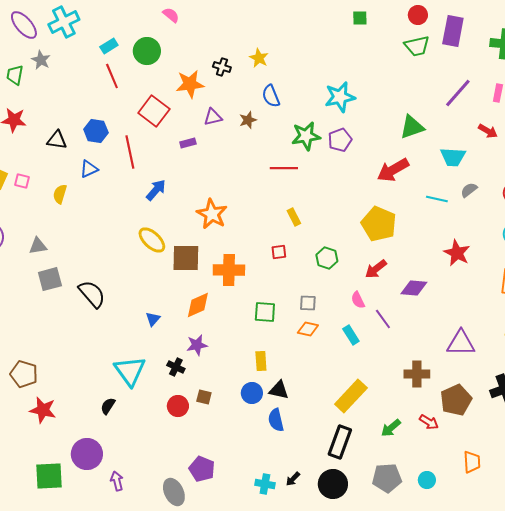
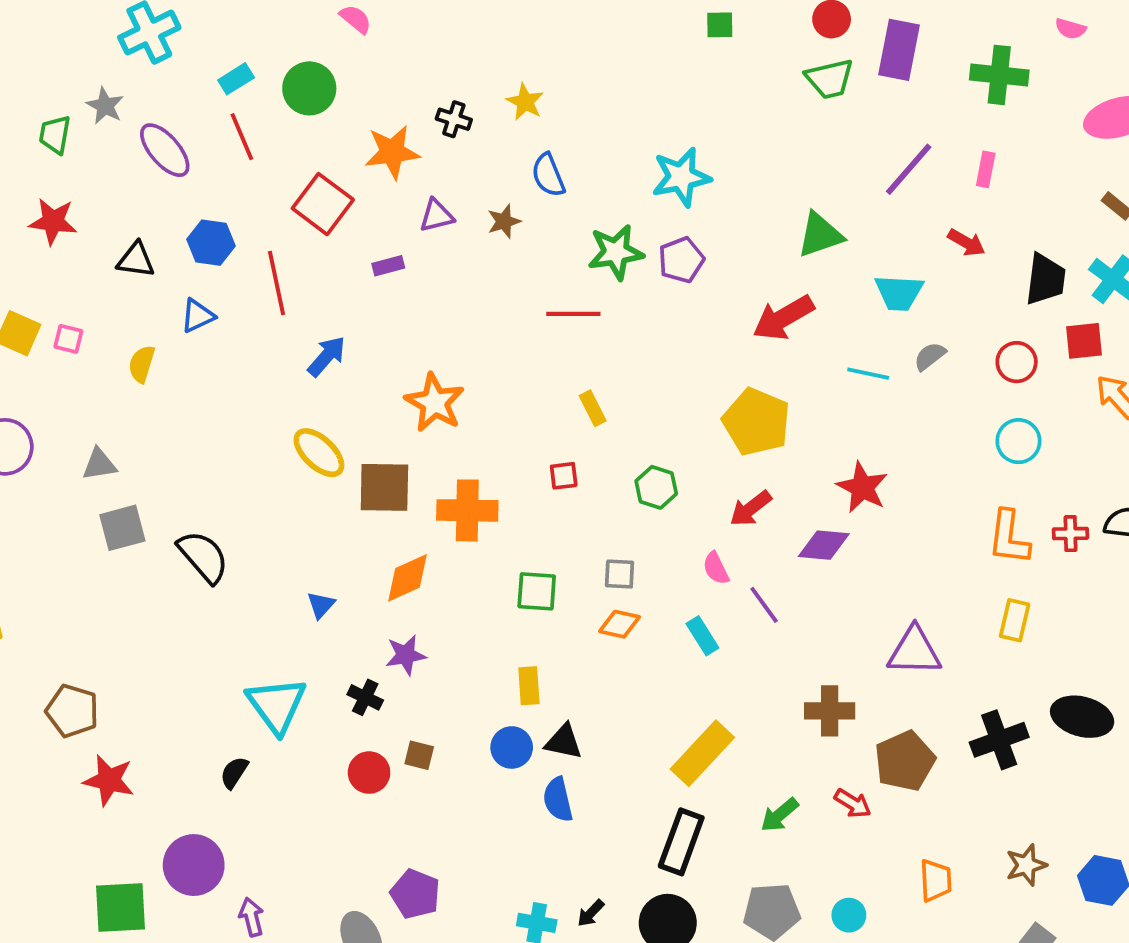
purple ellipse: (24, 25) -> (165, 150), moved
red star: (457, 253) -> (862, 487), moved

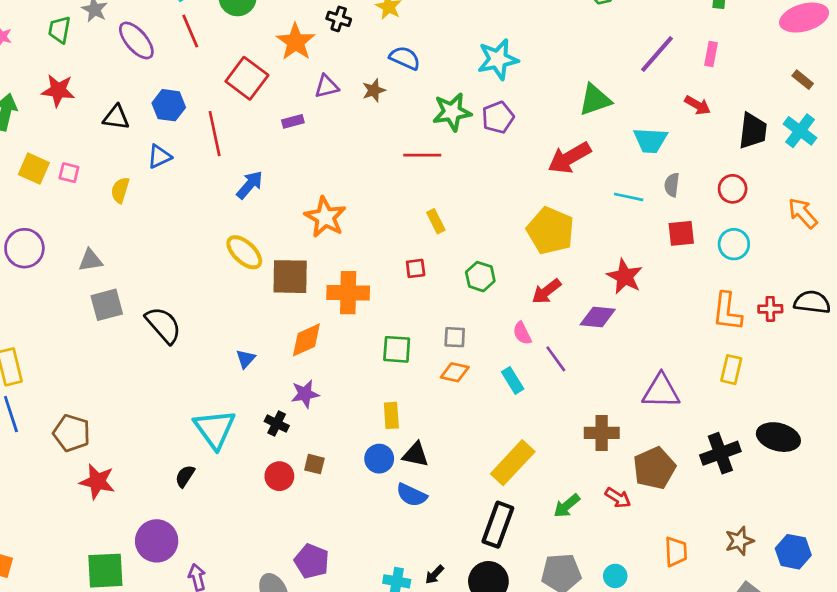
orange star: (392, 152) -> (296, 42), turned -30
blue semicircle: (548, 175) -> (405, 58), turned 136
red square: (1084, 341) -> (681, 233), moved
gray semicircle: (930, 356) -> (672, 185), turned -45
blue semicircle: (558, 800) -> (412, 495), turned -52

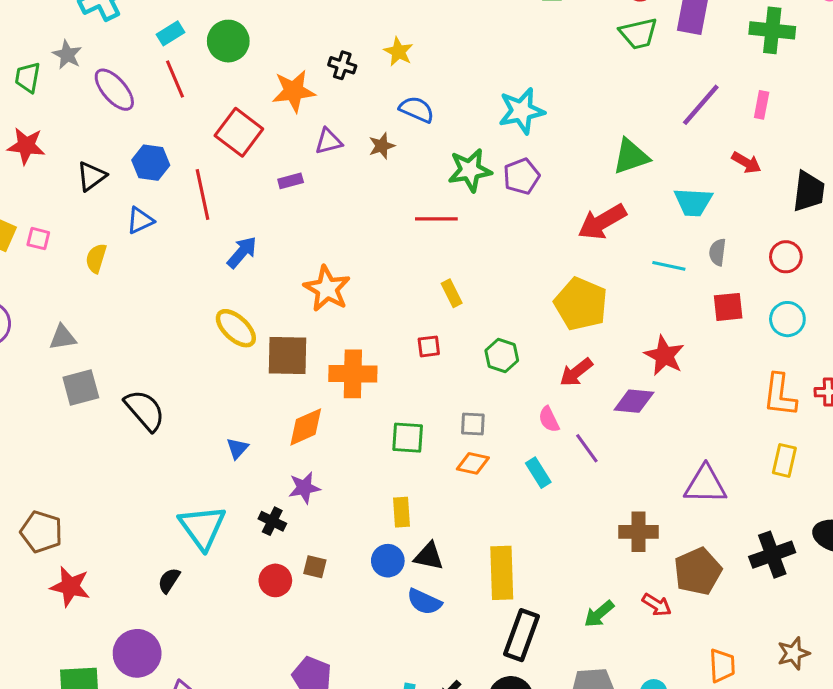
orange star: (296, 42) -> (294, 91), turned 30
black triangle: (116, 117) -> (91, 176), turned -44
yellow rectangle: (513, 463) -> (502, 573), moved, turned -45

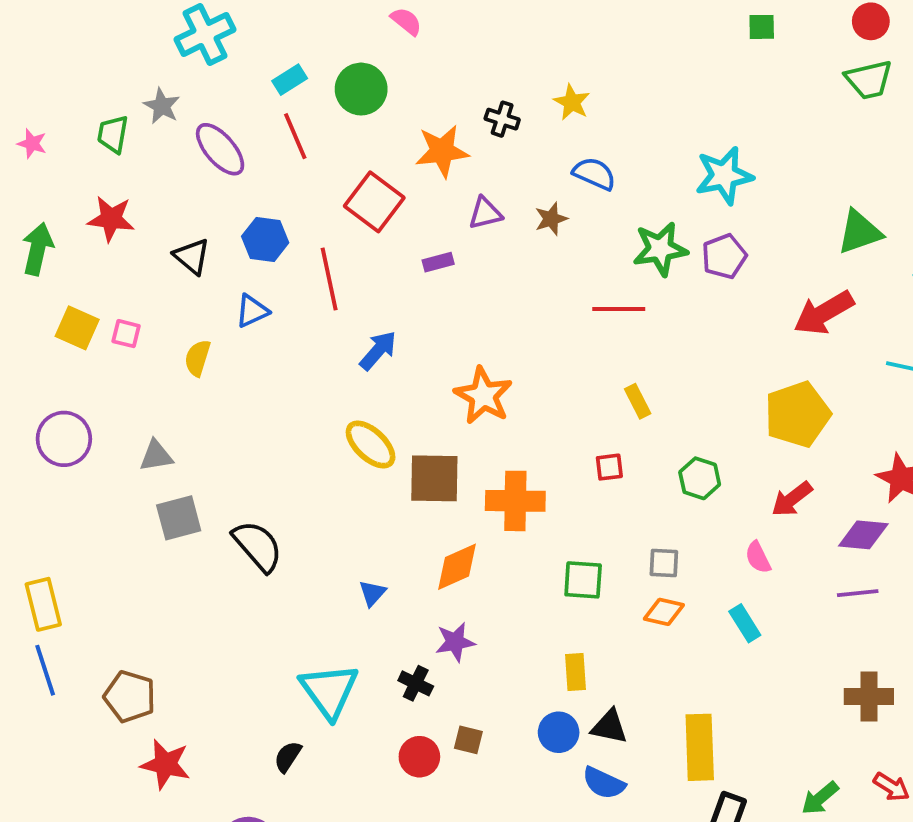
black triangle: (91, 176) -> (192, 256), turned -44
yellow pentagon: (581, 304) -> (797, 414), turned 30
purple line: (587, 448) -> (858, 593), moved, turned -60

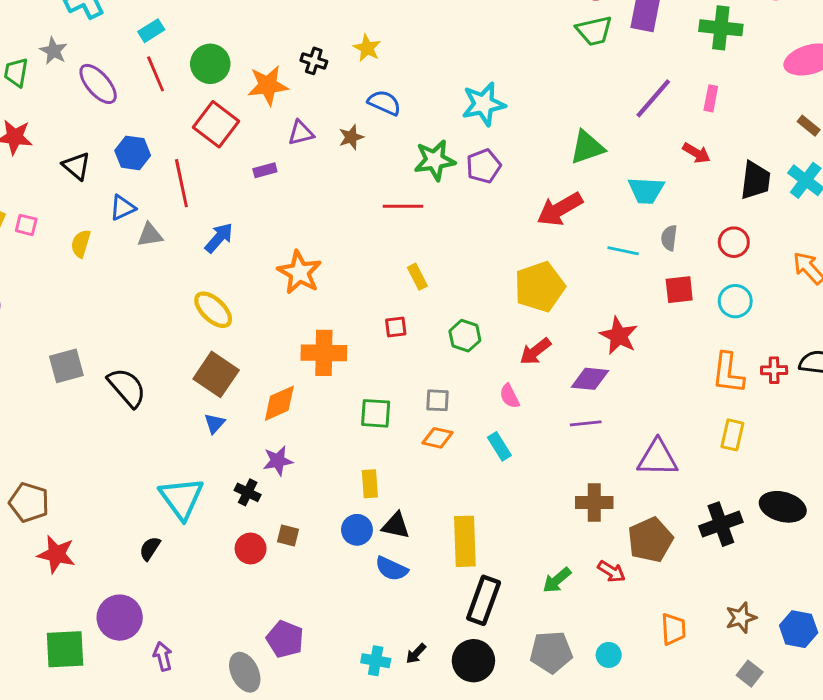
green circle: (361, 89) -> (210, 64), moved
gray triangle: (156, 456) -> (150, 235), moved
brown square: (434, 478) -> (216, 374), moved, turned 33

